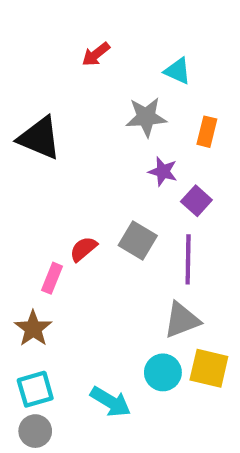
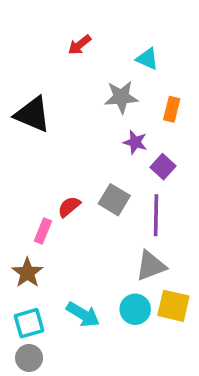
cyan arrow: (111, 402) -> (83, 314), moved

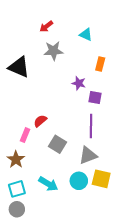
gray star: (121, 97) -> (53, 51), moved
purple square: (163, 167) -> (95, 98), turned -32
gray square: (114, 200) -> (57, 144), moved

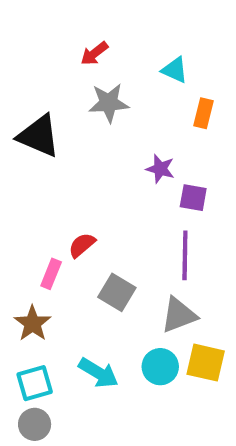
orange rectangle: (100, 64) -> (204, 113), moved

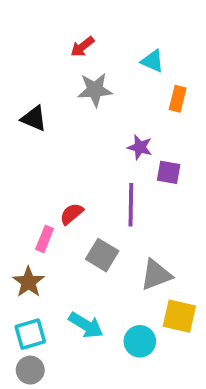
black triangle: (39, 136) -> (34, 119), size x0.7
purple line: (185, 255) -> (131, 205), moved
cyan circle: (160, 367) -> (140, 341), moved

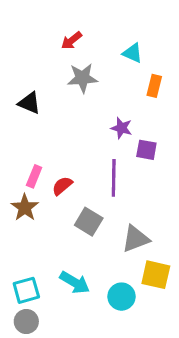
pink rectangle: (45, 239) -> (34, 176), moved
brown star: (28, 282) -> (25, 208), moved

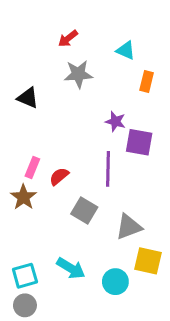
purple square: (146, 150) -> (139, 142), size x1.4

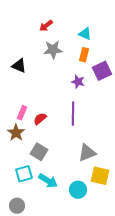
orange rectangle: (147, 81) -> (84, 55), moved
purple square: (139, 142) -> (102, 71), moved, turned -36
gray square: (84, 210) -> (39, 152), moved
cyan square: (25, 276) -> (24, 174), moved

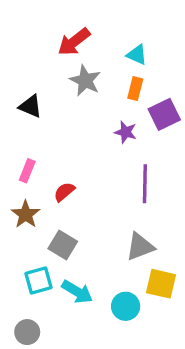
red arrow: (46, 26) -> (74, 42), size x1.5
gray star: (53, 50) -> (85, 81), turned 30
pink rectangle: (22, 113) -> (27, 171), moved
purple line: (73, 114) -> (145, 184), moved

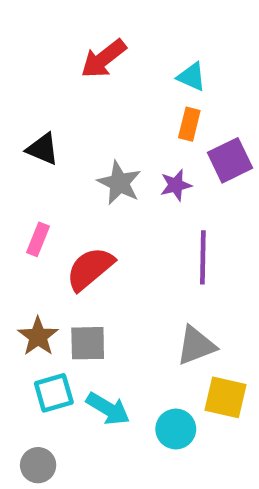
gray star: (85, 81) -> (119, 183), moved
purple star: (126, 132) -> (176, 185), turned -30
red semicircle: (64, 192) -> (90, 269), size x1.6
brown star: (26, 214) -> (38, 336), moved
gray square: (63, 245) -> (88, 343), turned -32

